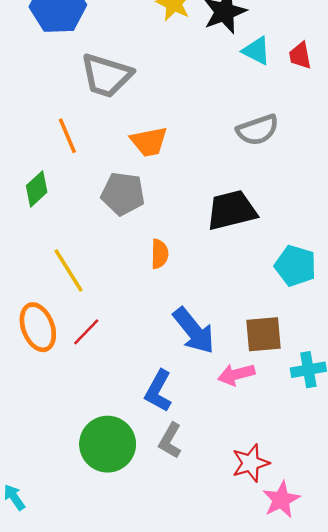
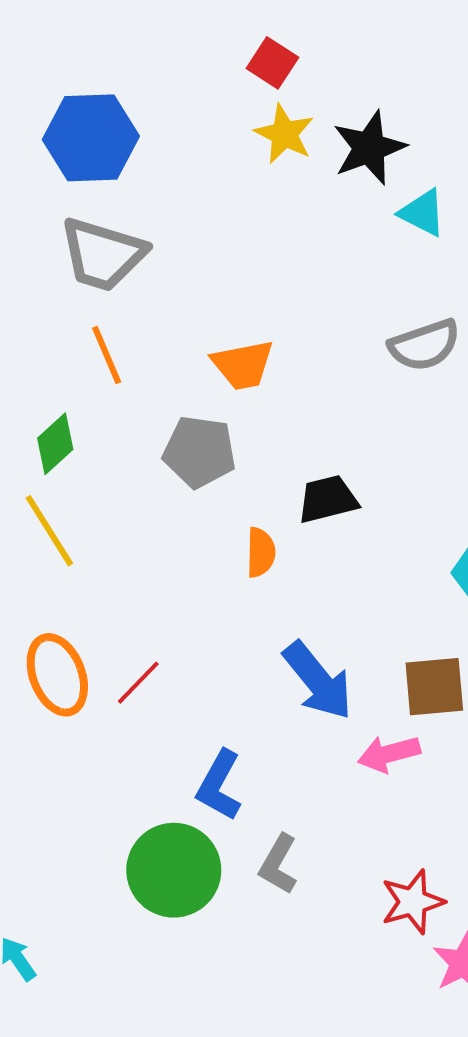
gray trapezoid: (106, 76) -> (103, 254), moved
black trapezoid: (232, 210) -> (328, 499), moved, size x0.7
yellow line: (69, 270) -> (49, 531), moved
blue L-shape: (158, 391) -> (219, 785), moved

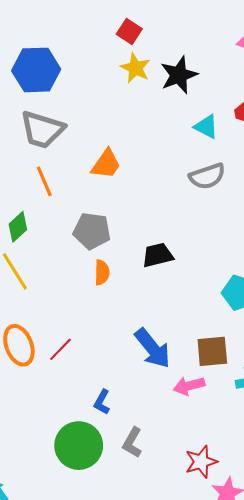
cyan triangle: (422, 213) -> (206, 127), moved
orange trapezoid: (243, 365) -> (106, 164), moved, turned -44
orange semicircle: (261, 552) -> (102, 272), moved
blue L-shape: (219, 785) -> (102, 402), size x0.7

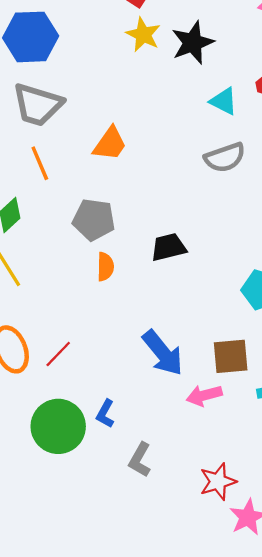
green circle: (79, 446) -> (58, 426), moved

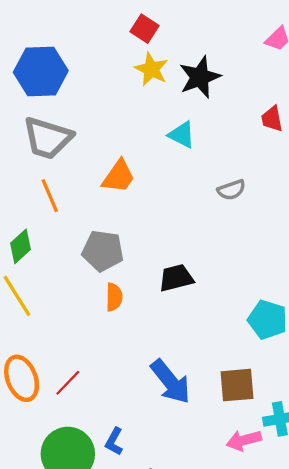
cyan triangle: (224, 101) -> (182, 135), moved
gray semicircle: (225, 158) -> (231, 190), size x0.7
pink arrow: (204, 395) -> (244, 440), moved

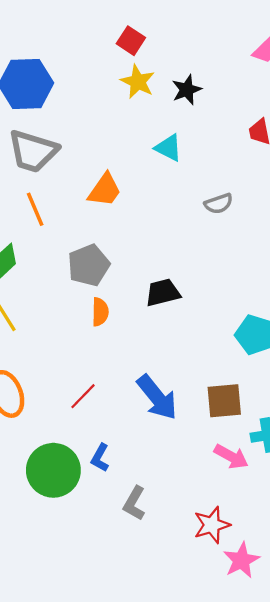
black star: (200, 77) -> (187, 90), size x0.7
gray pentagon: (103, 251) -> (89, 265), turned -30
red line: (68, 383) -> (83, 396), moved
pink arrow: (244, 440) -> (231, 457), turned -136

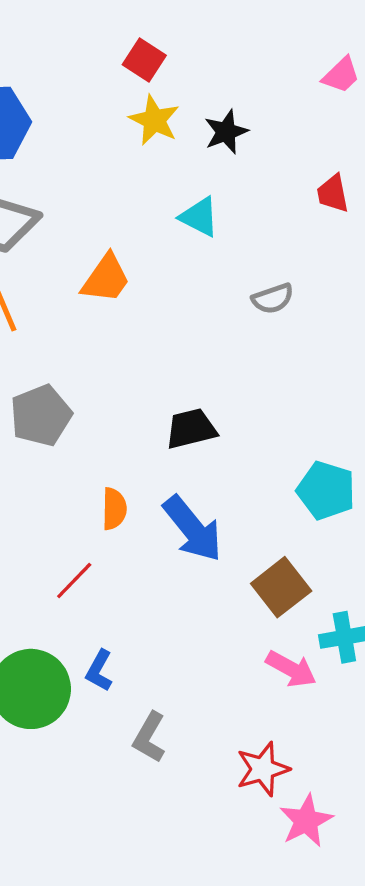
gray pentagon: (89, 265) -> (41, 415), moved
orange semicircle: (100, 312) -> (114, 509), moved
blue arrow: (157, 397) -> (193, 529), moved
brown square: (224, 401) -> (281, 587), turned -33

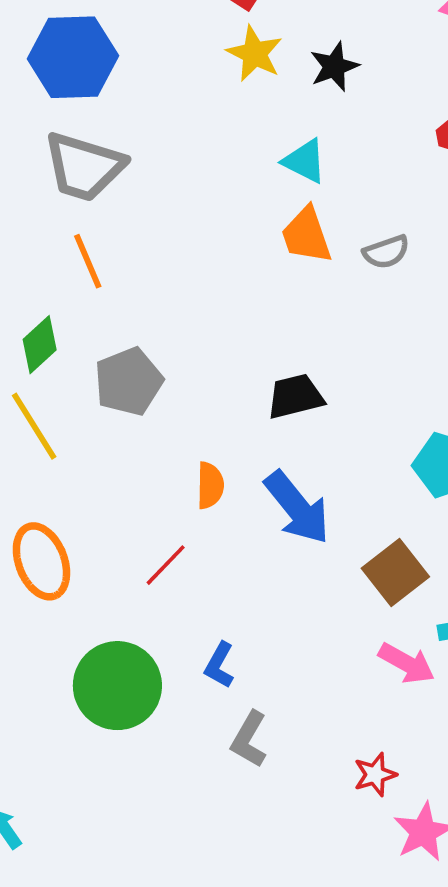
orange trapezoid: (106, 279) -> (306, 235), moved, turned 126
blue L-shape: (99, 671) -> (219, 665), moved
red star: (263, 769) -> (375, 775), size x0.7

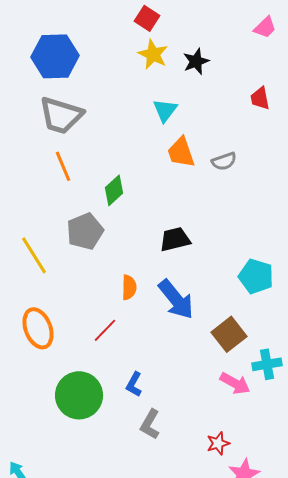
cyan triangle: (305, 161) -> (165, 110), moved, turned 40
green diamond: (40, 345) -> (114, 190), moved

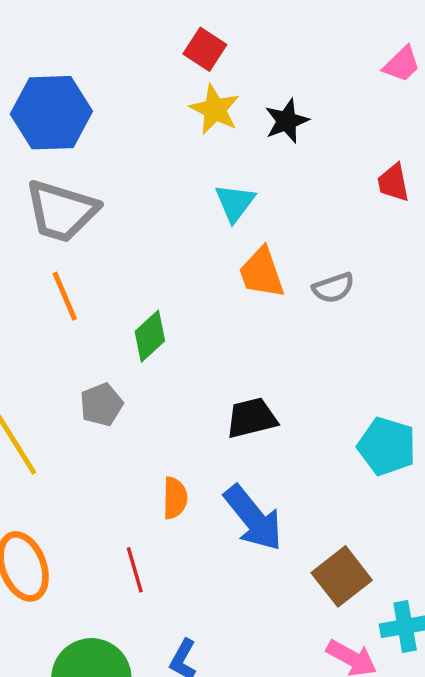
gray pentagon: (85, 231) -> (101, 405), size x0.7
cyan pentagon: (256, 276) -> (387, 446), moved
red line: (105, 330) -> (135, 570), turned -60

